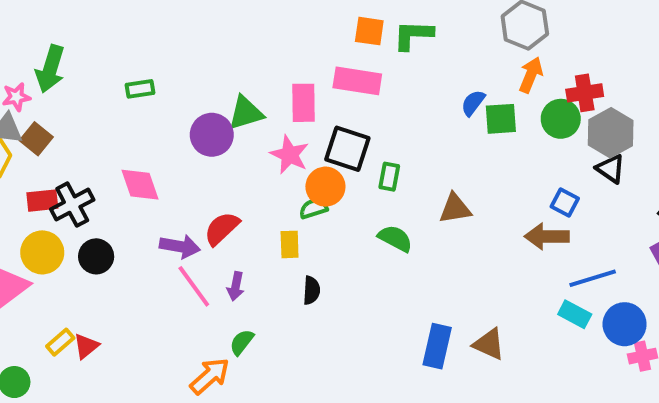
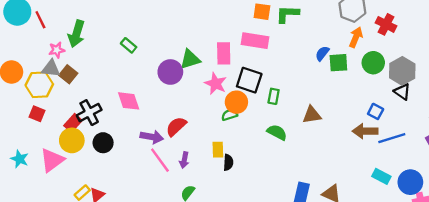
green rectangle: (140, 89) -> (129, 45), turned 49
red cross: (585, 93) -> (386, 24), moved, turned 36
red rectangle: (42, 201) -> (73, 123), moved, turned -42
yellow rectangle: (290, 244) -> (218, 150), moved
blue line: (593, 278) -> (392, 138), moved

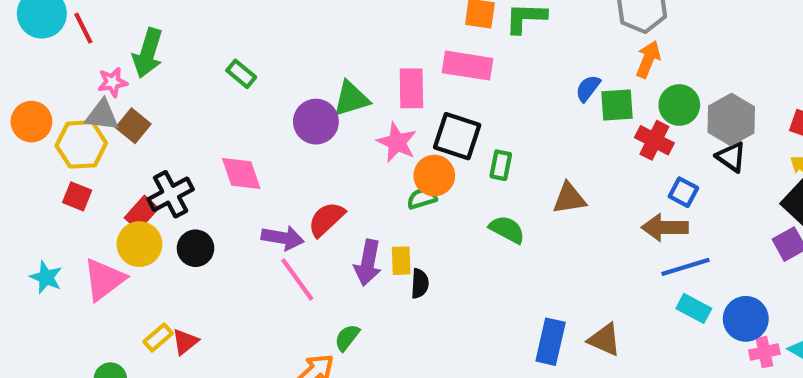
red cross: (386, 24) -> (654, 140), moved
blue line: (392, 138) -> (686, 267), moved
purple arrow: (184, 160) -> (368, 263), moved, size x1.5

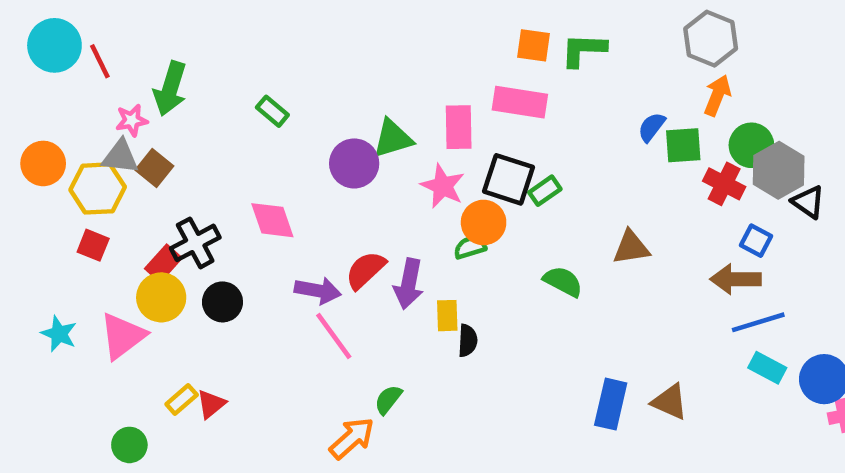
gray hexagon: (731, 120) -> (779, 170), moved
green rectangle: (501, 165) -> (545, 191), moved, turned 44
purple arrow: (368, 263) -> (409, 284), moved

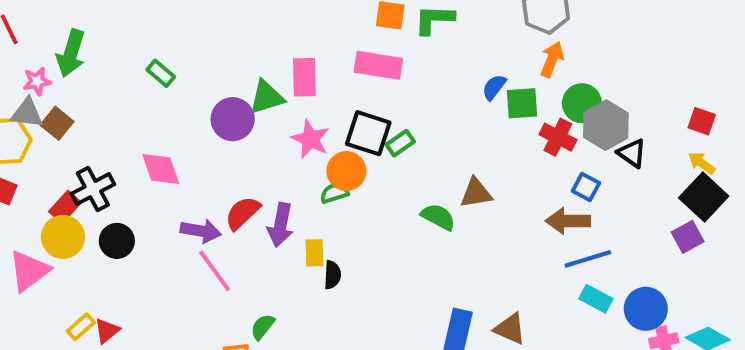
pink rectangle: (459, 127) -> (304, 77), moved
green semicircle: (563, 281) -> (438, 217), moved

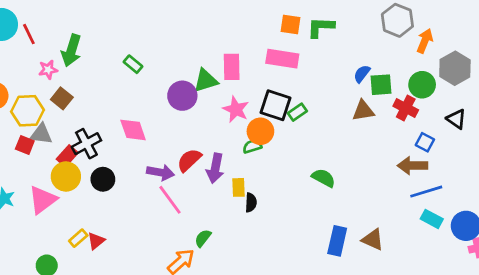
orange arrow: (552, 59) -> (425, 41), moved
gray triangle: (27, 113) -> (41, 134), moved
gray hexagon: (606, 125) -> (455, 68), moved
brown triangle: (476, 193) -> (363, 111), moved
green semicircle: (438, 217) -> (323, 178), moved

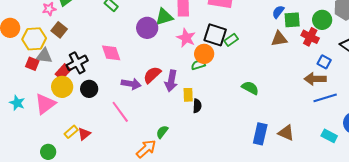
pink line: (170, 200) -> (120, 112), moved
cyan rectangle: (432, 219) -> (329, 136), moved

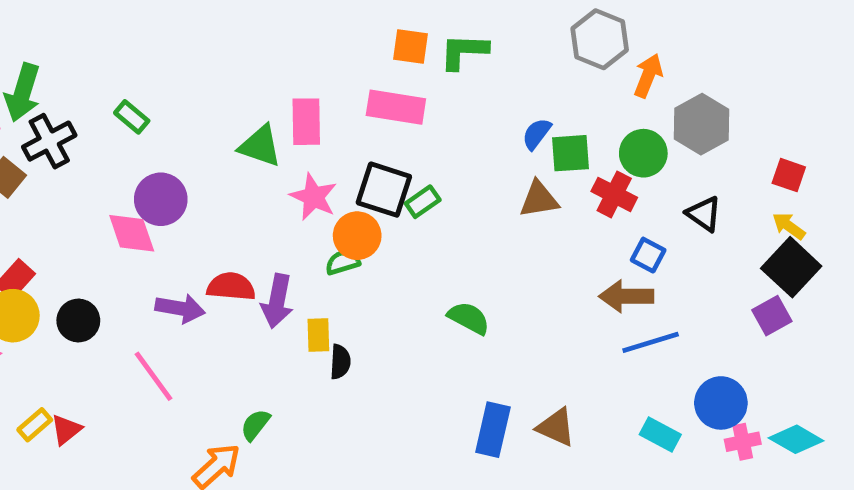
green triangle: (164, 17) -> (260, 146), turned 36
purple circle: (147, 28) -> (161, 199), moved
black cross: (77, 63) -> (49, 141), moved
red semicircle: (152, 75) -> (231, 287), turned 48

